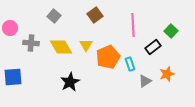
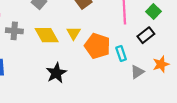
green square: (171, 31) -> (153, 11), moved
orange pentagon: (108, 57) -> (97, 46), turned -30

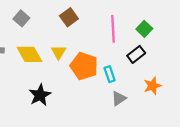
gray triangle: (137, 72) -> (119, 98), moved

